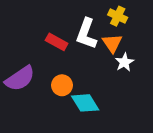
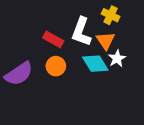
orange circle: (62, 85) -> (56, 66), moved
cyan diamond: (85, 103) -> (95, 64), moved

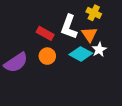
cyan diamond: (95, 64) -> (81, 54), turned -30

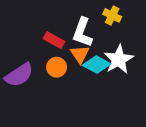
orange triangle: (89, 34) -> (80, 54), moved
white star: (99, 50) -> (119, 59), size x1.6

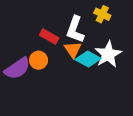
orange circle: (57, 67) -> (39, 60), moved

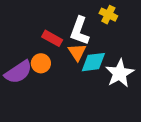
white star: (108, 54) -> (120, 73), moved
cyan diamond: (88, 59) -> (93, 62), turned -35

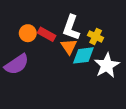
yellow cross: (108, 15) -> (96, 37), moved
orange circle: (41, 63) -> (28, 33), moved

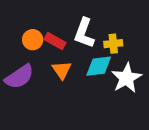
yellow cross: (96, 37) -> (113, 44), turned -32
orange triangle: (69, 47) -> (62, 70), moved

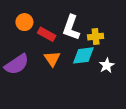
orange circle: (33, 40) -> (24, 22), moved
white star: (126, 78) -> (107, 65), size x0.6

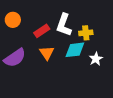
orange circle: (24, 22) -> (13, 20), moved
red rectangle: (47, 34) -> (42, 31), turned -63

